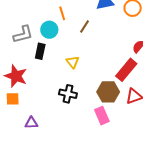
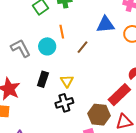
gray L-shape: (23, 34) -> (21, 48), turned -110
black rectangle: (40, 51) -> (43, 79), moved
black cross: (68, 94) -> (64, 103), moved, turned -36

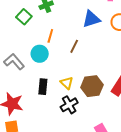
orange line: (62, 32) -> (50, 36), turned 40
brown hexagon: (99, 115) -> (92, 86), moved

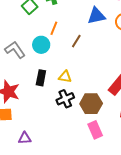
yellow triangle: (67, 83) -> (65, 77), turned -40
brown hexagon: (92, 86) -> (91, 104), moved

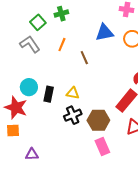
brown line: (76, 41) -> (84, 58), turned -56
cyan circle: (41, 45) -> (29, 87), moved
gray L-shape: (15, 50) -> (30, 44), moved

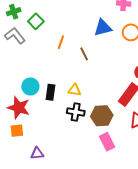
green cross: (61, 14) -> (14, 12), moved
gray L-shape: (30, 44) -> (15, 36), moved
black cross: (73, 115) -> (76, 112), turned 36

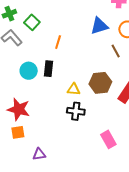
brown line: (84, 54) -> (116, 51), moved
cyan circle: (30, 86) -> (29, 71), moved
black rectangle: (51, 92) -> (48, 69), moved
brown hexagon: (102, 116) -> (100, 83), moved

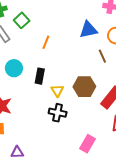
black rectangle: (48, 69) -> (40, 76), moved
yellow triangle: (74, 89) -> (57, 91), turned 48
pink rectangle: (108, 139) -> (88, 144), turned 54

